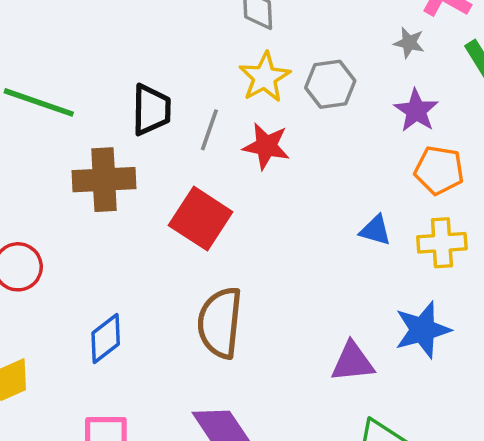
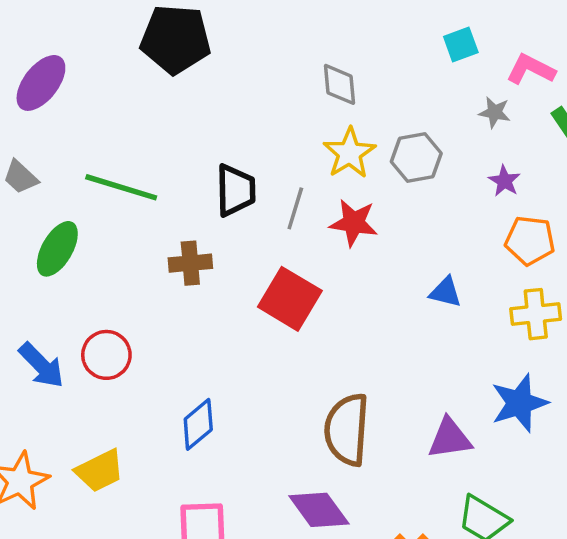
purple star: (416, 111) -> (504, 181), size x0.7
brown cross: (104, 180) -> (190, 263), size x0.7
blue triangle: (375, 230) -> (445, 292), moved
brown semicircle: (220, 323) -> (347, 430), moved

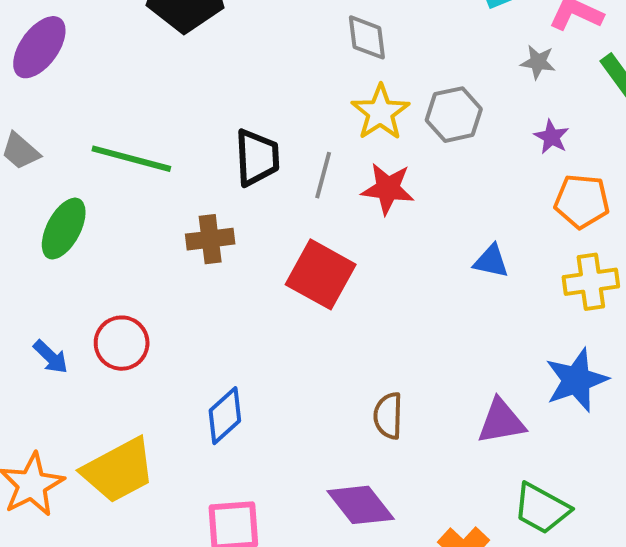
blue arrow: (41, 365) -> (51, 357), size x0.7
brown semicircle: (347, 430) -> (388, 416), size x0.6
yellow trapezoid: (100, 471) -> (119, 470), size x1.4

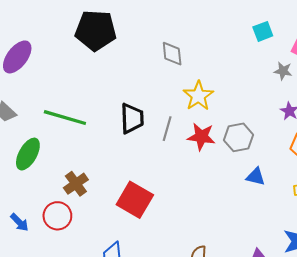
gray diamond: (367, 37) -> (172, 54), moved
gray hexagon: (454, 115) -> (239, 137), moved
brown cross: (210, 239) -> (76, 184), moved, turned -30
red square: (321, 274) -> (135, 200), moved

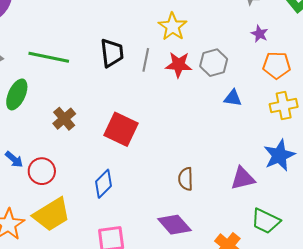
red circle: (57, 216) -> (42, 171), moved

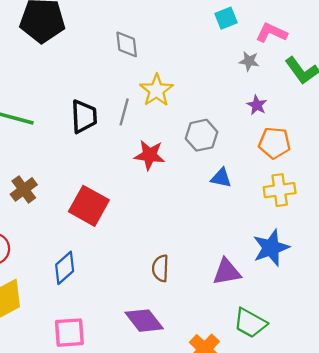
gray line: (146, 60) -> (124, 112), moved
red star: (179, 65) -> (150, 155), moved

